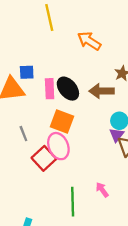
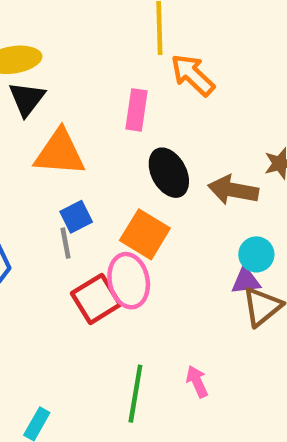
orange arrow: (89, 41) -> (193, 75), moved
blue square: (27, 72) -> (76, 217), moved, turned -35
pink rectangle: (50, 89) -> (137, 110), moved
purple triangle: (117, 135) -> (246, 281), turned 35

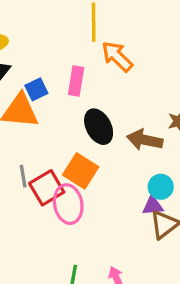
blue square: (76, 217) -> (36, 89), moved
red square: (96, 299) -> (47, 188), moved

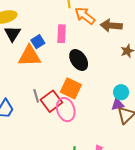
brown arrow: (145, 140) -> (111, 26), moved

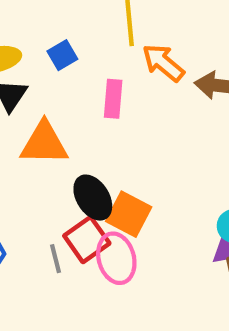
blue square: (38, 42) -> (62, 55), moved
black ellipse: (79, 60) -> (93, 198), moved
gray line: (36, 96) -> (55, 259), moved

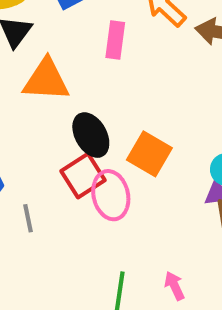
orange square: (129, 214) -> (149, 154), moved
gray line: (55, 259) -> (28, 218), moved

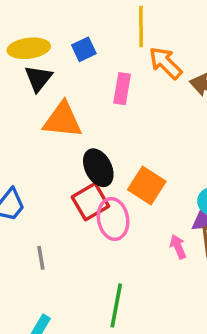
gray line: (28, 218) -> (41, 258), moved
pink arrow: (174, 286) -> (178, 247), moved

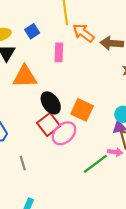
pink ellipse: (113, 219) -> (64, 133), turned 65
pink arrow: (178, 247) -> (115, 152), moved, turned 128
green line: (116, 305) -> (95, 164), moved, turned 50

